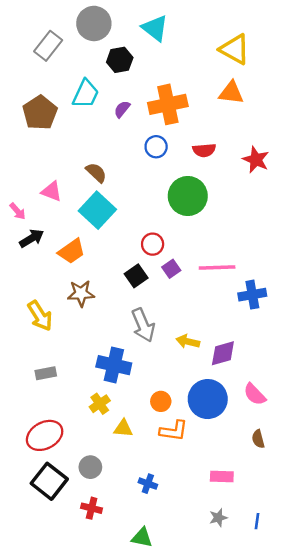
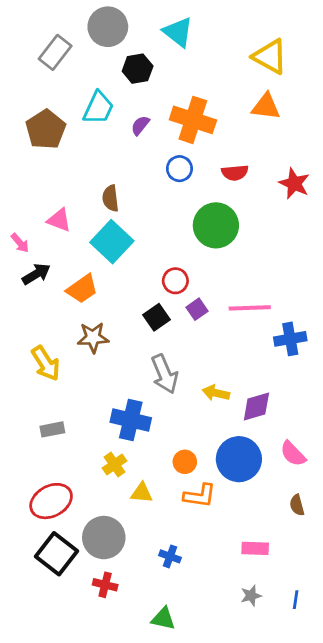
orange cross: (168, 104) -> (193, 120), turned 30
brown semicircle: (96, 173) -> (111, 198), turned -140
gray circle: (90, 467) -> (104, 538), size x1.6

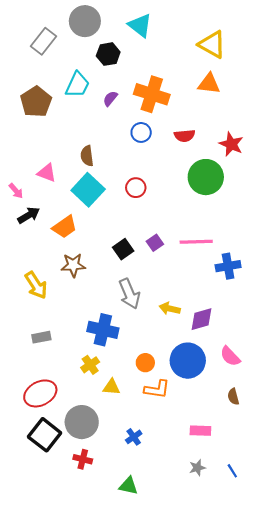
green circle: (216, 225) -> (206, 177), moved
red circle: (175, 281) -> (136, 188), moved
blue cross: (170, 556) -> (134, 437), turned 35
blue line: (296, 600) -> (232, 471), turned -40

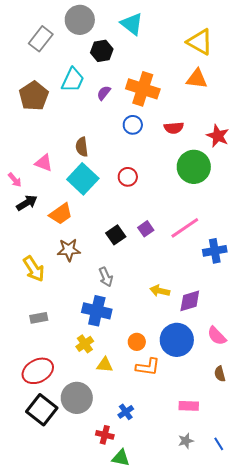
pink line: (196, 242) -> (185, 228), turned -32
gray arrow: (129, 294) -> (106, 277), moved, size x0.7
red cross: (83, 459) -> (105, 435), moved

